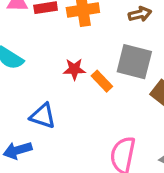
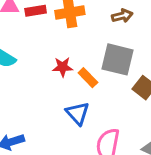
blue triangle: (43, 116) -> (78, 113), moved, turned 30

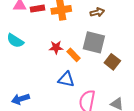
blue triangle: (78, 113) -> (66, 79), turned -36

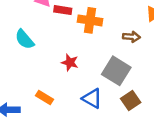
orange rectangle: (73, 55) -> (45, 98), moved, turned -32
blue triangle: (66, 79) -> (92, 98), moved

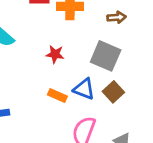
orange rectangle: (45, 98) -> (57, 96), moved
brown square: (131, 101) -> (113, 92), moved

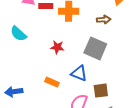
brown square: (113, 92) -> (101, 91), moved, turned 35
orange rectangle: (57, 96) -> (52, 82), moved

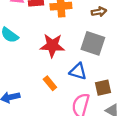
red star: (57, 47) -> (52, 46), size x1.6
orange rectangle: (52, 82) -> (50, 83), turned 32

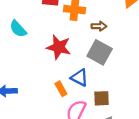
brown arrow: (99, 12) -> (99, 26), moved
orange rectangle: (50, 83) -> (61, 89), moved

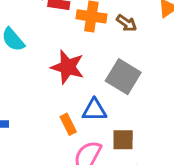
brown arrow: (99, 26) -> (127, 23), moved, turned 32
blue triangle: (80, 78) -> (94, 110), turned -30

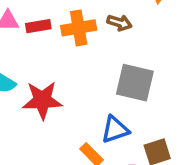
red star: (68, 67) -> (42, 100), moved

